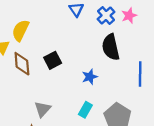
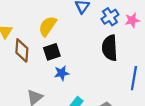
yellow semicircle: (21, 30) -> (48, 26), moved
blue star: (90, 77) -> (62, 73), moved

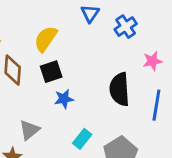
pink star: (132, 20) -> (152, 61), moved
black semicircle: (110, 48) -> (119, 89), moved

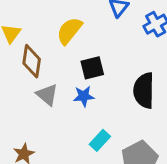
black square: (51, 72) -> (92, 68), moved
gray triangle: (29, 130) -> (47, 95), moved, turned -45

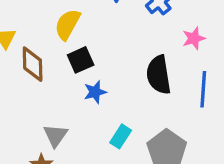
black square: (92, 68) -> (81, 60), moved
gray triangle: (47, 95) -> (55, 135), moved, turned 35

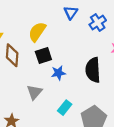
blue star: (95, 92) -> (58, 73), moved
gray triangle: (55, 135) -> (34, 92), moved

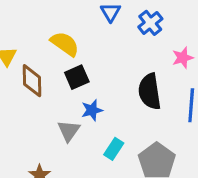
yellow semicircle: (37, 32) -> (65, 44), turned 96
blue star: (58, 73) -> (92, 110), moved

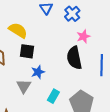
pink star: (183, 58) -> (83, 36), moved
black square: (77, 77) -> (27, 51), turned 35

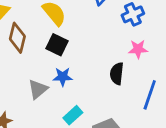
black semicircle: (74, 58) -> (117, 74), size x0.7

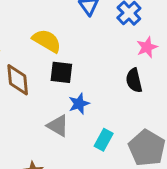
gray triangle: (38, 89) -> (58, 126), turned -30

